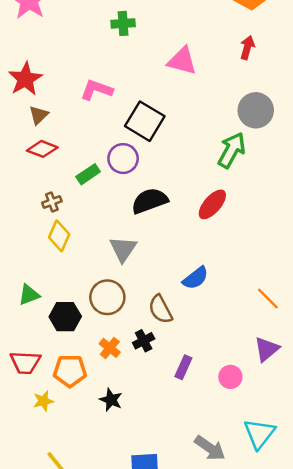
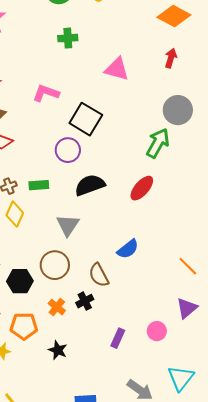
green rectangle: (88, 174) -> (39, 185), moved, turned 30
purple rectangle: (183, 367) -> (118, 338), moved

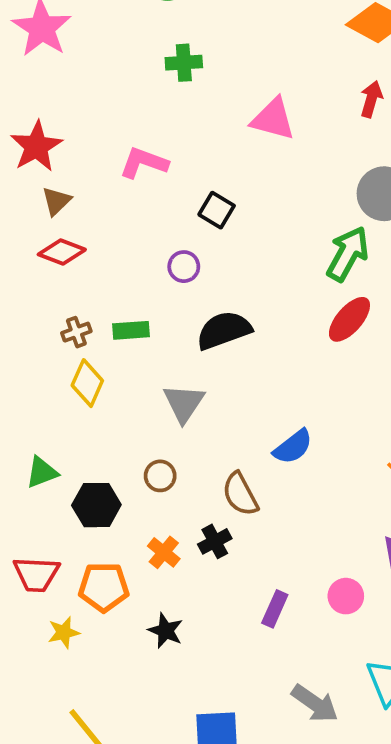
black square: (86, 119) -> (217, 210), size x0.6
purple circle: (68, 150) -> (184, 267), size x0.7
red ellipse: (142, 188) -> (349, 319), moved
brown circle: (55, 265) -> (160, 476), size x0.6

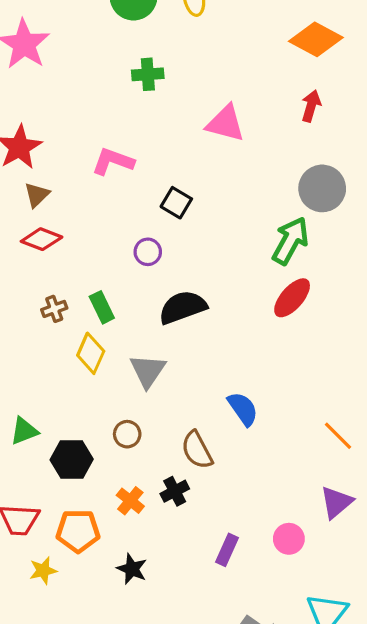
green rectangle: (131, 330) -> (102, 307), turned 68
yellow diamond: (87, 383) -> (91, 353), moved
blue semicircle: (293, 447) -> (243, 409), turned -87

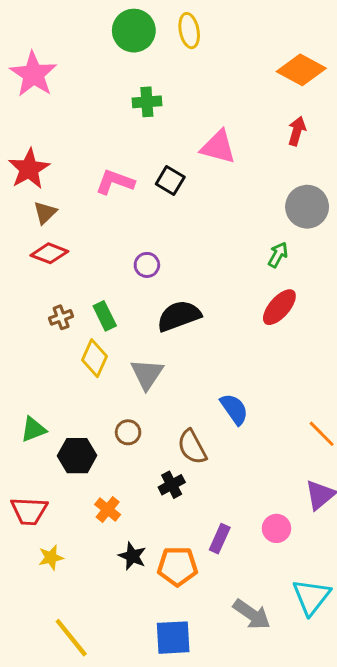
black square: (176, 203) -> (170, 181), moved
green arrow: (290, 241) -> (278, 255), size x0.6
orange cross: (130, 501) -> (108, 509), moved
orange pentagon: (78, 531) -> (177, 566), moved

